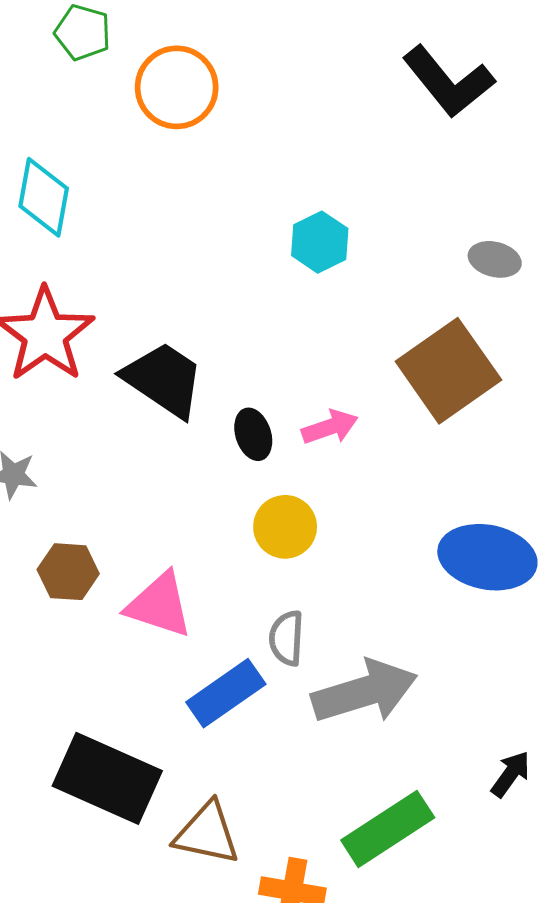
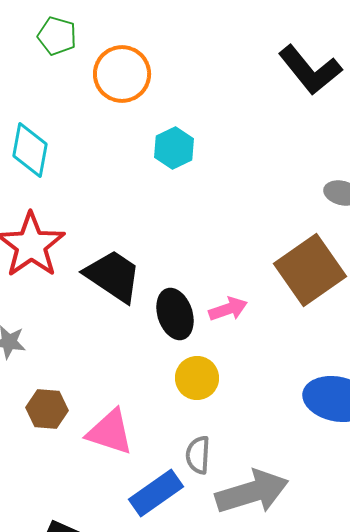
cyan hexagon: (320, 242) -> (174, 148), moved
black ellipse: (253, 434) -> (175, 314), size x1.4

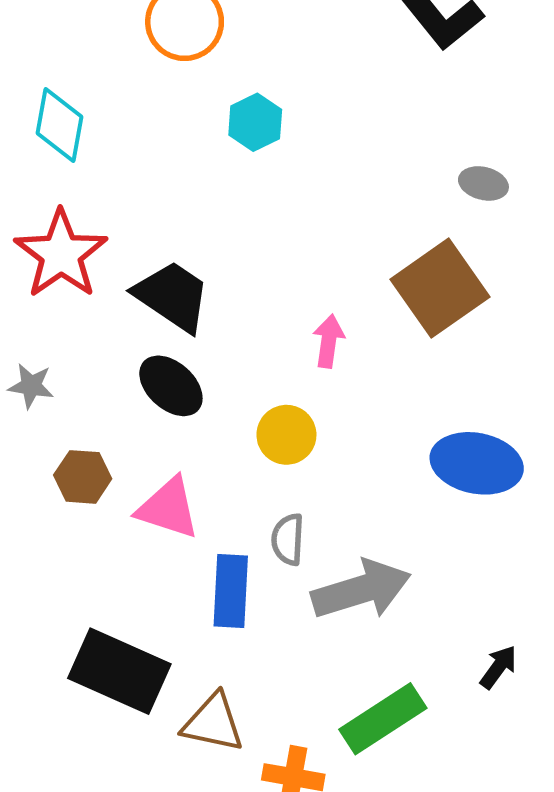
pink arrow: (228, 309) -> (329, 341), turned -63
black ellipse: (175, 314) -> (171, 386), moved, turned -30
blue rectangle: (156, 493) -> (231, 591), turned -52

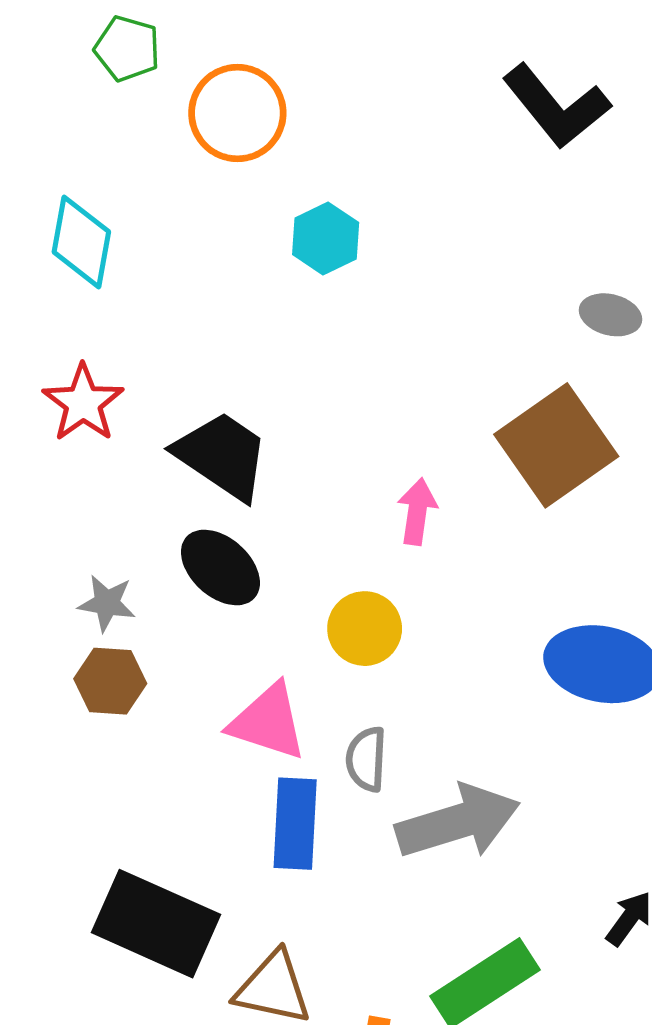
red star: (61, 254) -> (83, 403), size x0.7
gray star: (31, 386) -> (107, 603), moved
pink triangle: (168, 508) -> (268, 722), moved

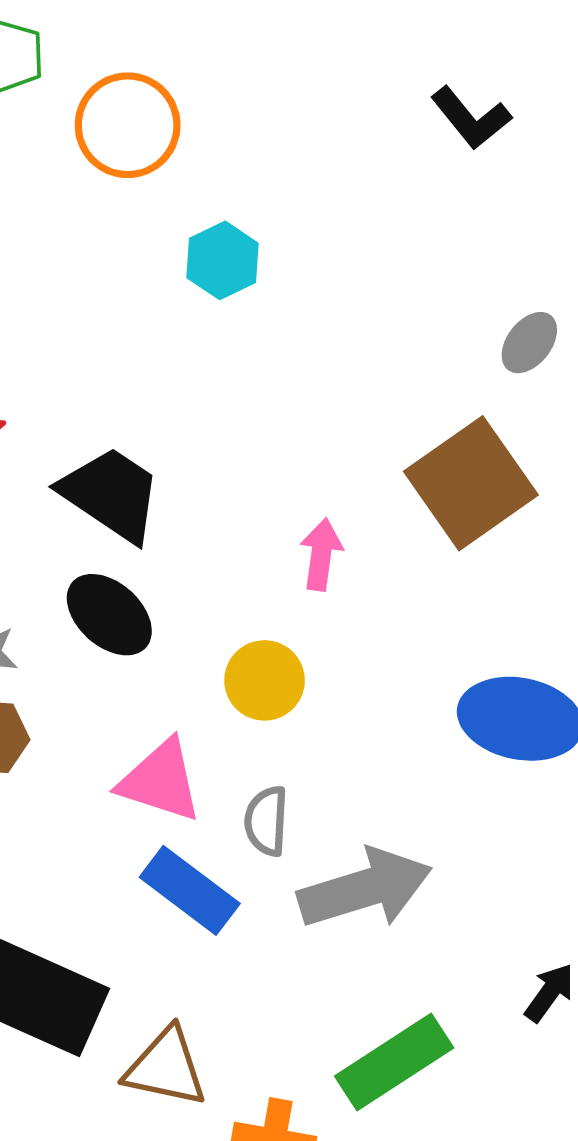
black L-shape: (556, 106) -> (471, 118), size x0.7
gray ellipse: (610, 315) -> (529, 343), turned -66
blue rectangle: (295, 824) -> (190, 890), turned -56

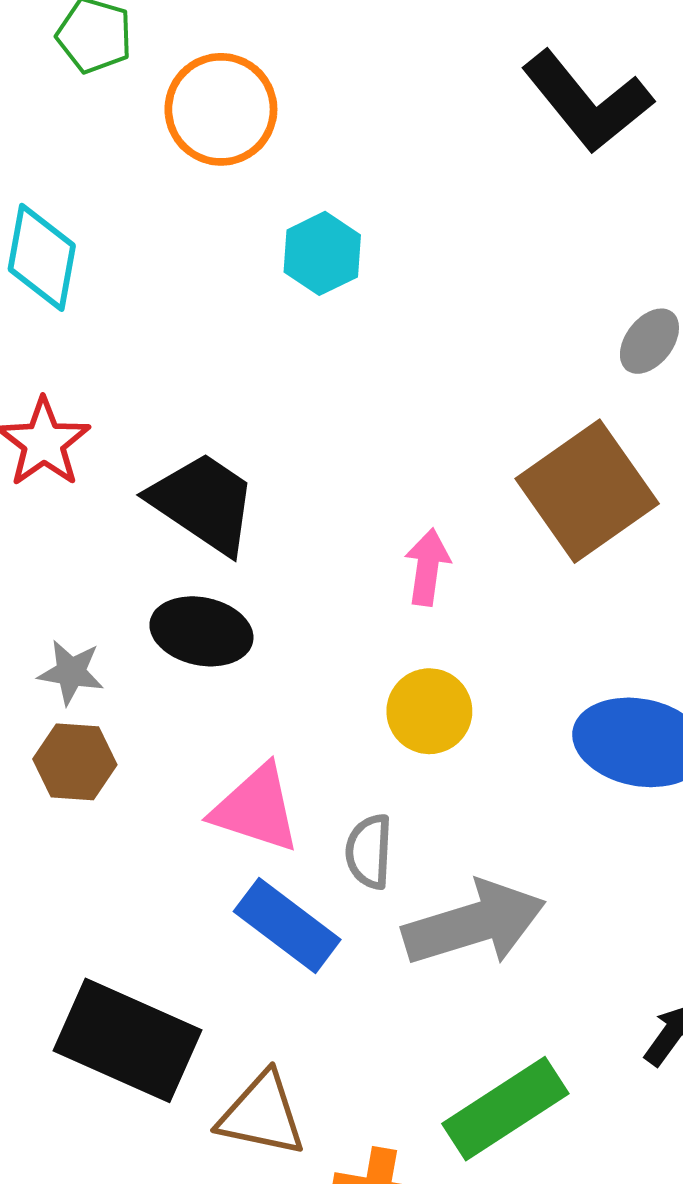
black L-shape: (471, 118) -> (587, 102), size x1.5
black ellipse: (109, 615) -> (201, 631), turned -30
yellow circle: (265, 680) -> (429, 711), moved

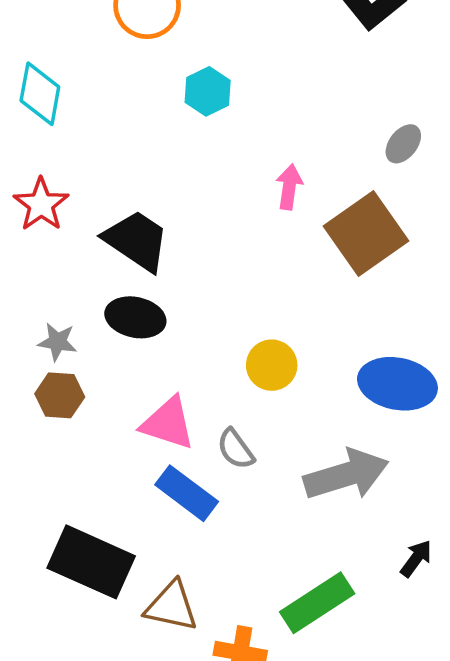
pink arrow: (427, 567) -> (289, 187), moved
gray semicircle: (369, 851) -> (236, 449), turned -39
gray arrow: (474, 924) -> (346, 475), moved

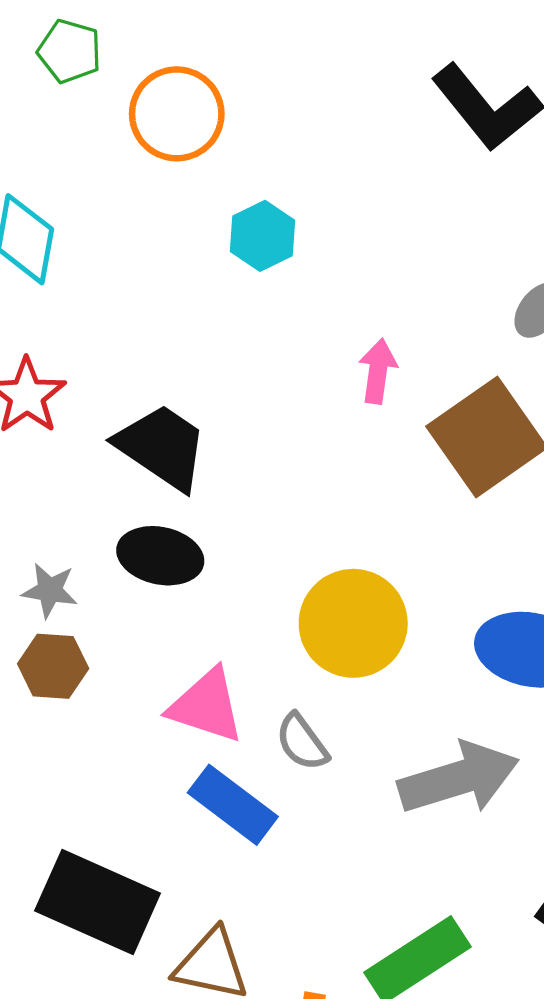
yellow circle: (272, 365) -> (353, 623), size x1.5

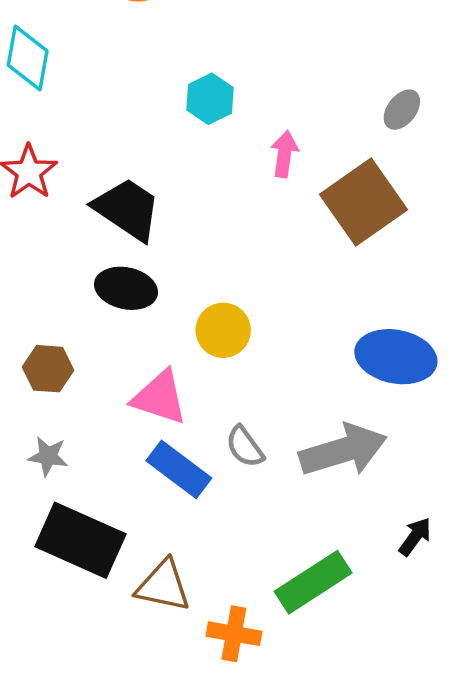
cyan hexagon: (262, 236) -> (210, 99), moved
gray star: (50, 590) -> (48, 456), moved
yellow circle: (353, 623) -> (223, 330), moved, size x0.7
gray semicircle: (302, 742) -> (245, 447), moved

